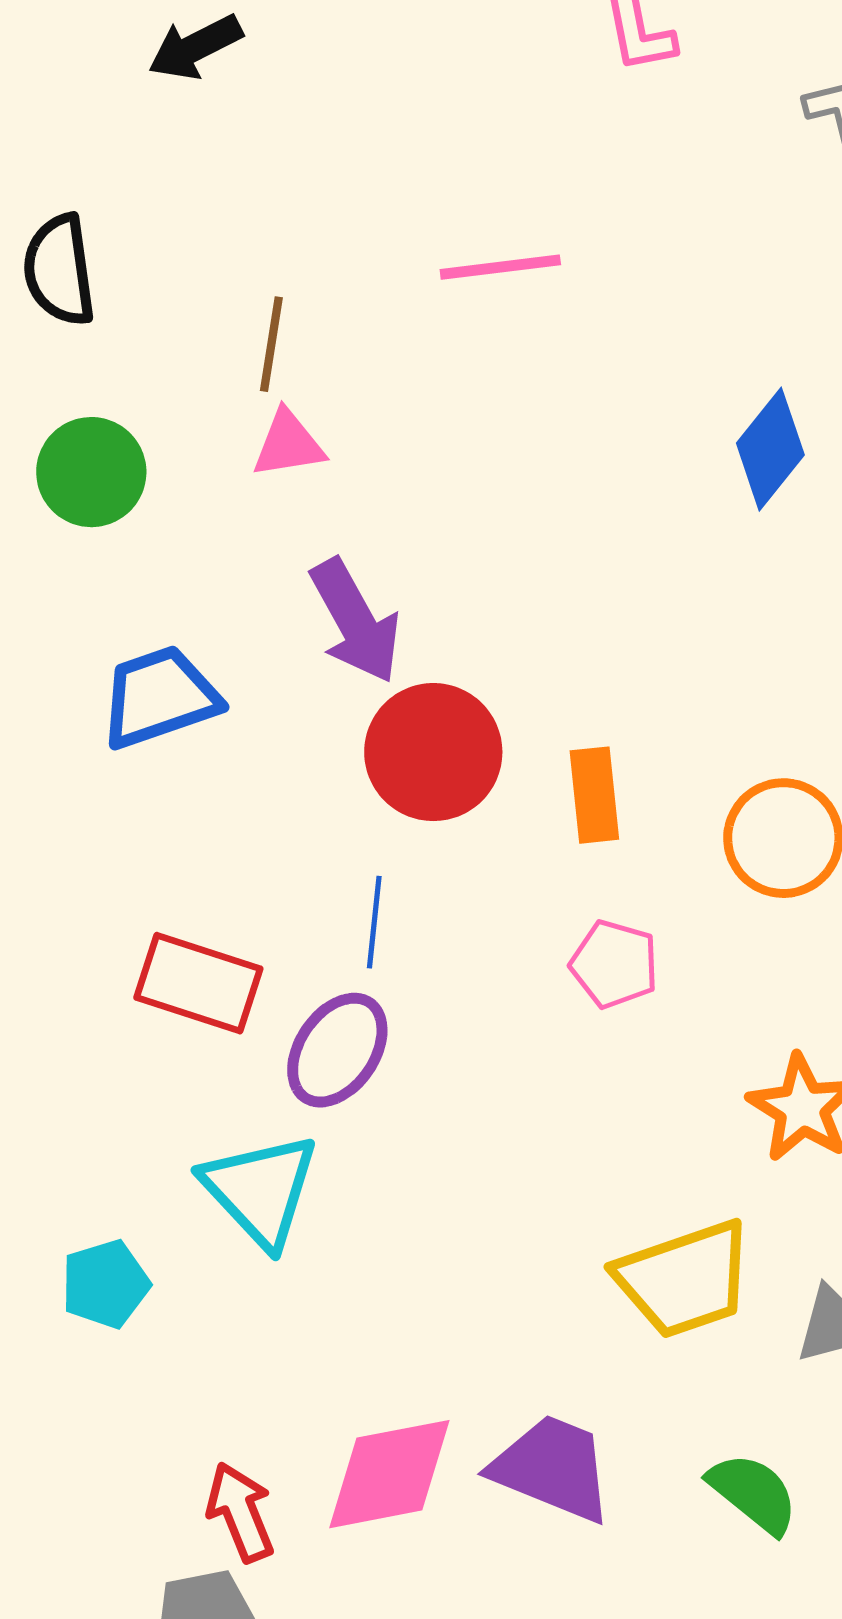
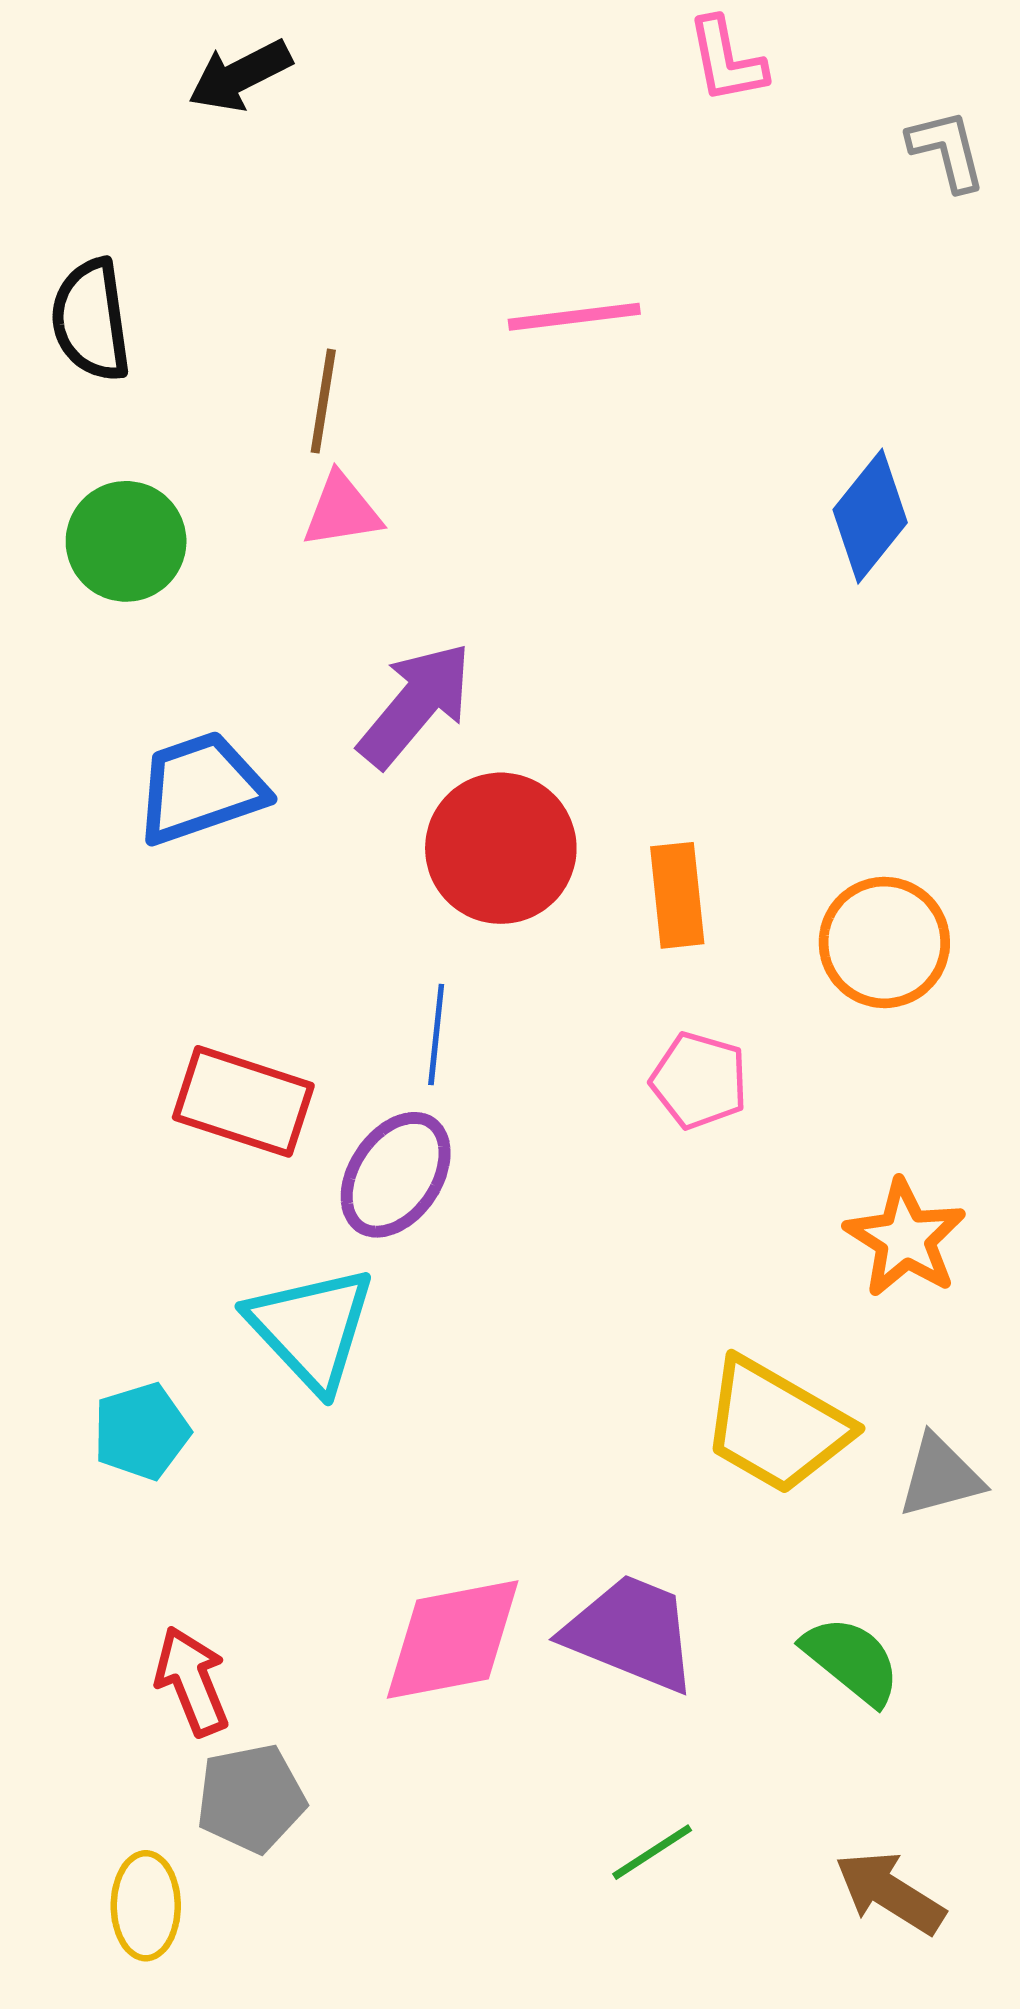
purple arrow: (355, 621) -> (415, 705), turned -111
yellow trapezoid: (684, 1279) -> (776, 1426), turned 49
red arrow: (240, 1512) -> (192, 1681), moved

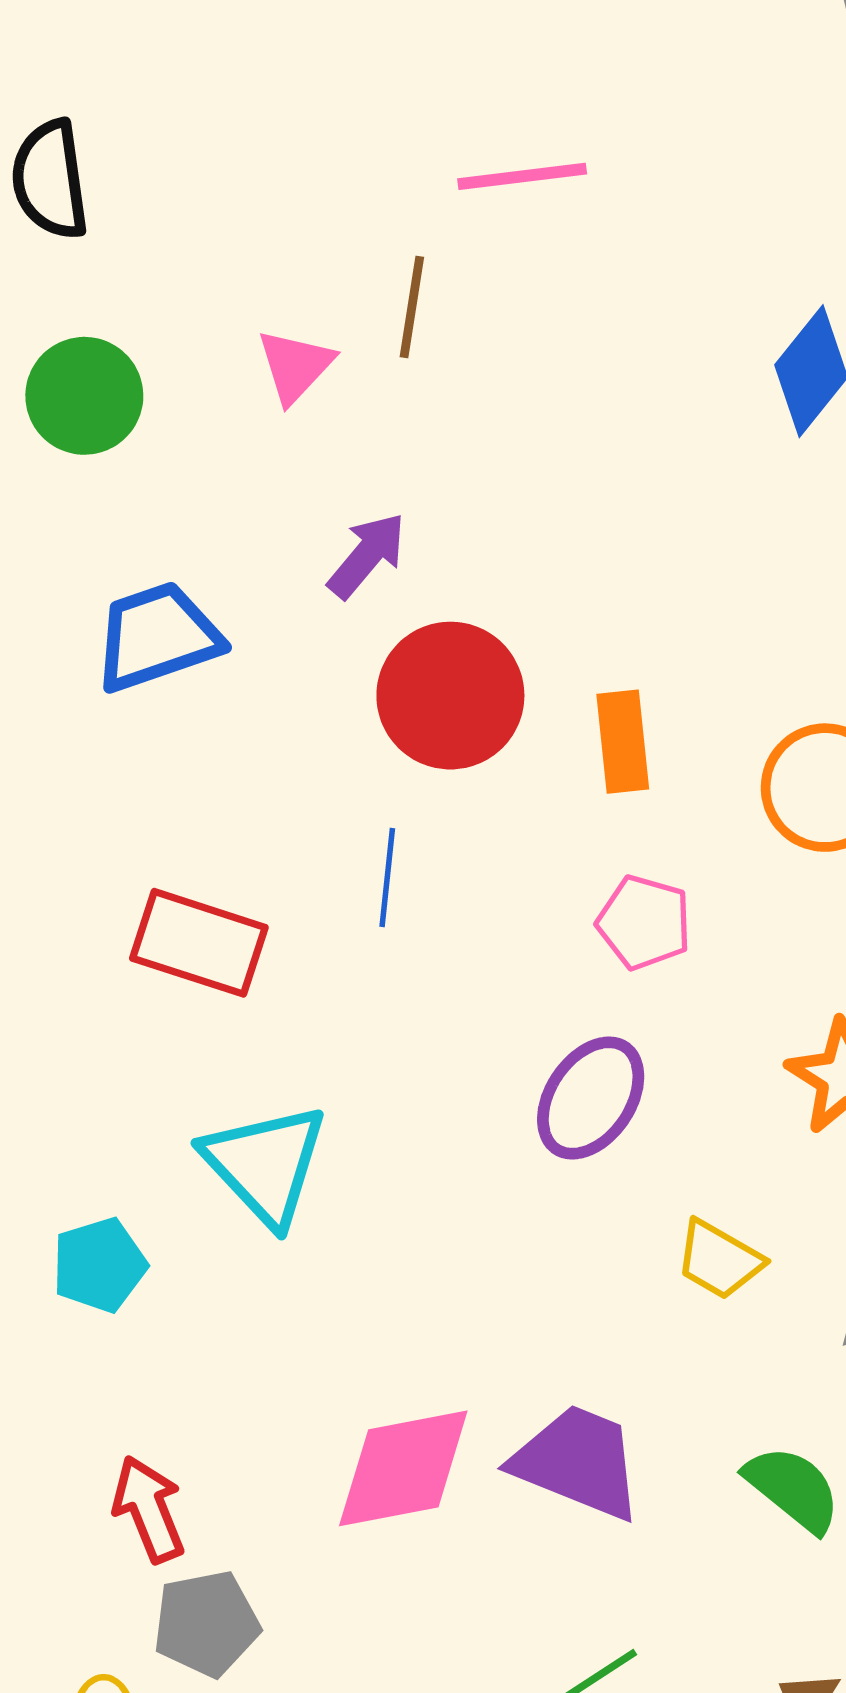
brown line: (323, 401) -> (412, 307), moved
pink triangle: (342, 511) -> (295, 366), turned -38
purple arrow: (415, 705) -> (367, 555), size x0.7
purple ellipse: (396, 1175) -> (591, 1098), moved
yellow trapezoid: (776, 1426) -> (719, 1260), size x0.6

